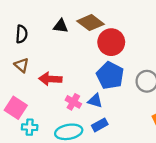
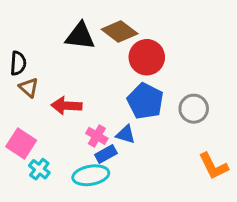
black triangle: (61, 26) -> (80, 36), size x1.5
black semicircle: (22, 34) -> (18, 63), moved
blue rectangle: (100, 125) -> (106, 154), moved
cyan cross: (30, 127) -> (39, 169), turned 35

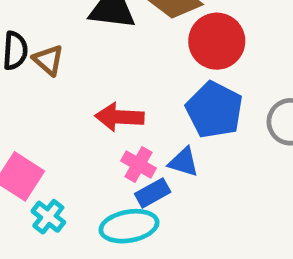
brown triangle: (29, 87) -> (48, 60), moved
red arrow: (67, 106) -> (120, 117), moved

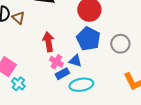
red arrow: (120, 117) -> (48, 42), turned 78
cyan ellipse: (129, 226) -> (81, 85), moved

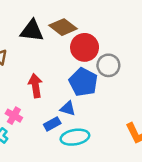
gray circle: (120, 44) -> (108, 65), moved
pink cross: (56, 62) -> (14, 116), moved

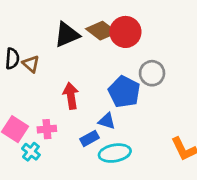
black triangle: (32, 31) -> (67, 35), turned -30
red circle: (85, 47) -> (125, 32), moved
pink cross: (14, 116) -> (47, 129), turned -35

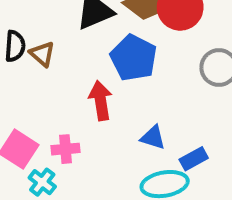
blue pentagon: (124, 92) -> (134, 58), moved
blue rectangle: (89, 138) -> (194, 159), moved

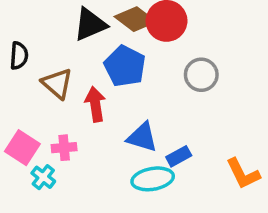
brown triangle: (42, 54) -> (57, 83), moved, size x1.4
blue triangle: (153, 137) -> (142, 137), size x1.4

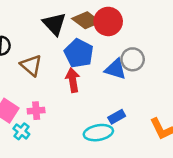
black triangle: (90, 24) -> (54, 24), turned -50
red arrow: (95, 104) -> (73, 80), moved
blue triangle: (142, 137) -> (115, 69), moved

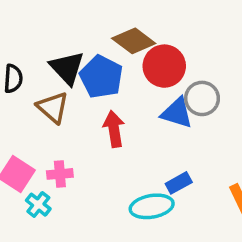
red circle: (108, 21) -> (164, 66), moved
black triangle: (54, 24) -> (67, 68), moved
blue pentagon: (79, 53) -> (101, 77), moved

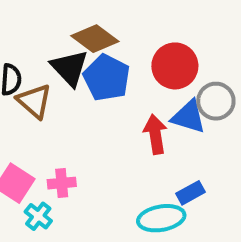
brown diamond: (134, 41) -> (95, 39), moved
brown triangle: (53, 107) -> (34, 101), moved
red arrow: (114, 129) -> (155, 134), moved

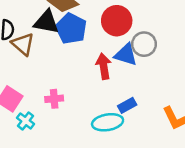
black triangle: (70, 68) -> (46, 22), turned -36
pink cross: (62, 183) -> (54, 99), moved

